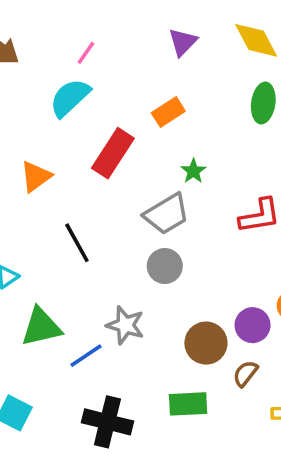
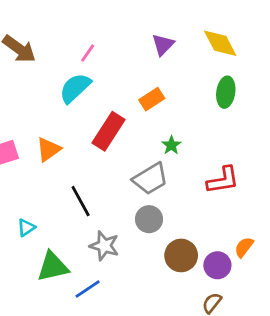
gray star: (125, 325) -> (104, 246), moved
brown circle: (206, 343) -> (181, 255), moved

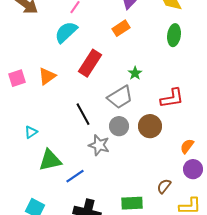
orange rectangle: (152, 99) -> (121, 28), moved
black line: (81, 201) -> (83, 114), moved
gray star: (104, 246) -> (99, 145), moved
brown circle: (181, 255) -> (150, 126), moved
purple circle: (217, 265) -> (193, 169), moved

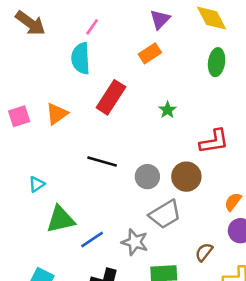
cyan semicircle: (66, 32) -> (81, 58), turned -50
gray trapezoid: (120, 97) -> (165, 214), moved
black line: (83, 114) -> (102, 162), turned -45
gray star: (99, 145) -> (135, 242), moved

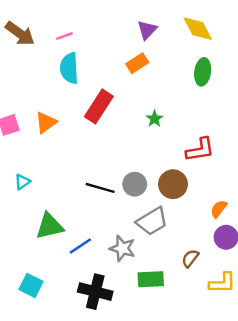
pink line: (92, 27) -> (64, 36), moved, turned 35
black line: (102, 162) -> (100, 188), moved
cyan triangle: (37, 184) -> (22, 182), moved

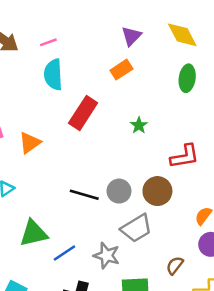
orange triangle: (46, 122) -> (30, 143), moved

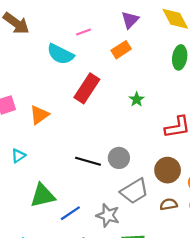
pink line: (48, 42) -> (84, 32), moved
cyan semicircle: (53, 75) -> (60, 54), turned -60
brown circle: (157, 191) -> (168, 170), moved
brown semicircle: (175, 265) -> (169, 204), moved, turned 42

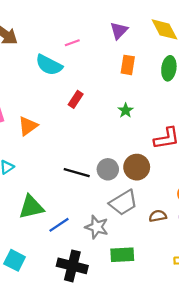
orange rectangle: (121, 50) -> (128, 65), moved, turned -48
red rectangle: (87, 88) -> (76, 99), size x0.6
brown circle: (168, 170) -> (137, 167), moved

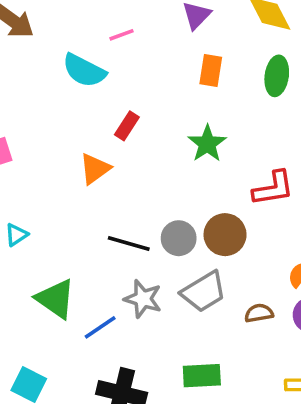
green star: (126, 110) -> (207, 144), size x1.5
orange triangle: (28, 126) -> (95, 169), moved
green triangle: (31, 207) -> (56, 299), turned 48
gray star: (97, 227) -> (143, 299), moved

